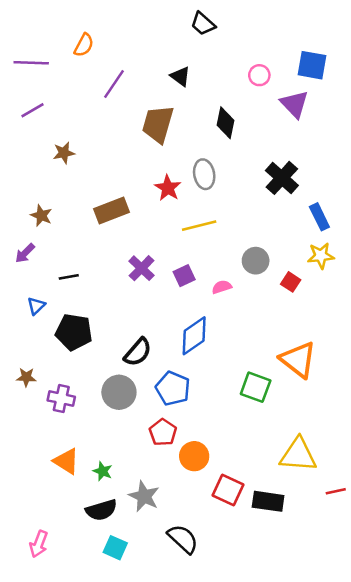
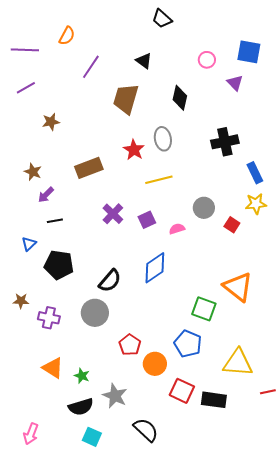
purple triangle: (294, 104) -> (235, 83), size x0.7
black cross: (282, 178) -> (225, 142), turned 36
purple arrow: (25, 253) -> (46, 195), moved
blue pentagon: (173, 388) -> (188, 344), moved

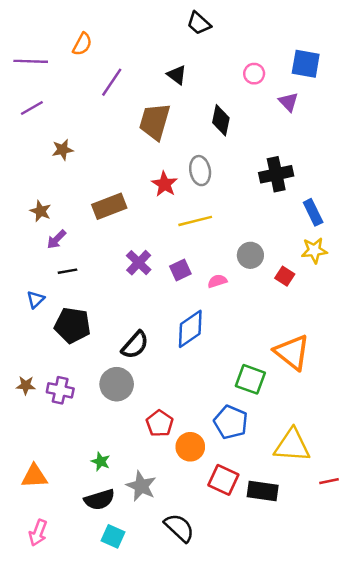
brown star: (21, 301) -> (26, 385), moved
orange triangle: (53, 368) -> (34, 476), moved, turned -35

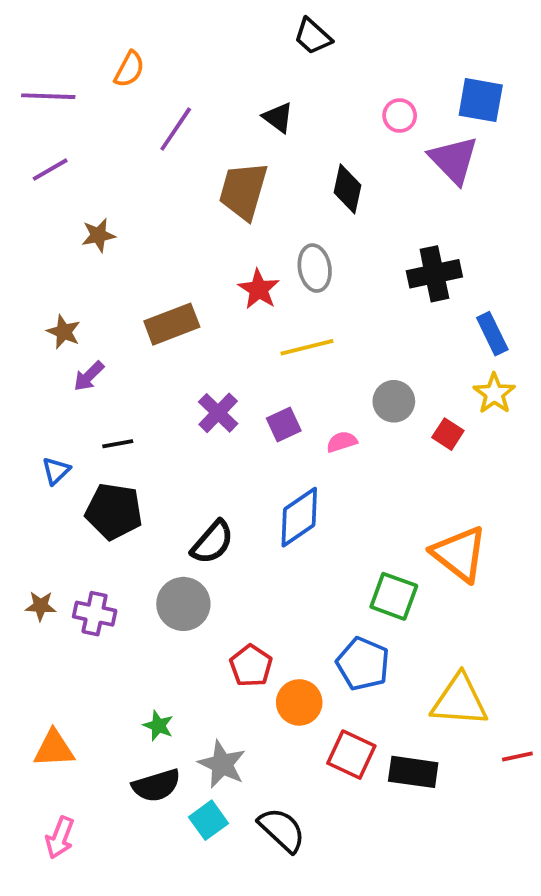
purple triangle: (288, 102) -> (454, 160), size x1.6
yellow star: (314, 250) -> (494, 394), turned -30
black line: (68, 271) -> (118, 444), moved
cyan square: (113, 536) -> (208, 820), moved, turned 30

